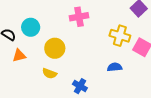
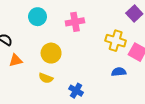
cyan circle: (31, 27) -> (38, 17), moved
blue semicircle: (115, 67) -> (119, 72), moved

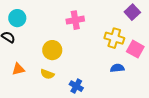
cyan circle: (38, 17) -> (17, 18), moved
orange triangle: (16, 60) -> (18, 69), moved

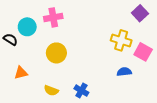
cyan circle: (17, 18) -> (27, 27), moved
pink cross: (75, 20) -> (53, 17), moved
yellow semicircle: (47, 74) -> (51, 91), moved

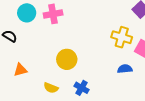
cyan circle: (27, 27) -> (27, 13), moved
yellow circle: (56, 53) -> (67, 59), moved

